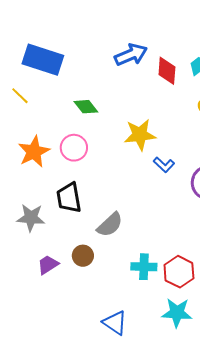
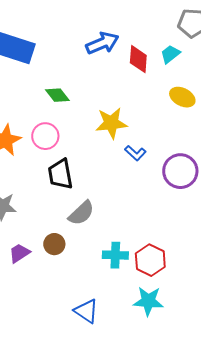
black trapezoid: (69, 198) -> (60, 174), moved

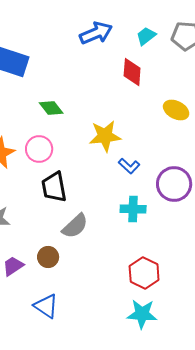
blue arrow: (102, 43) -> (96, 33), moved
cyan trapezoid: (170, 54) -> (146, 36), moved
cyan cross: (115, 255) -> (133, 209), moved
blue triangle: (86, 311) -> (46, 306), moved

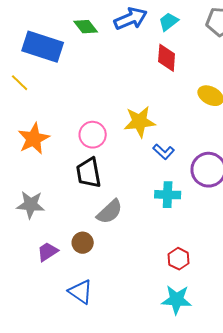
cyan trapezoid: (146, 36) -> (169, 22), moved
green diamond: (51, 108) -> (86, 27), moved
pink circle: (39, 149) -> (93, 135), moved
red hexagon: (144, 273) -> (179, 259), size x0.7

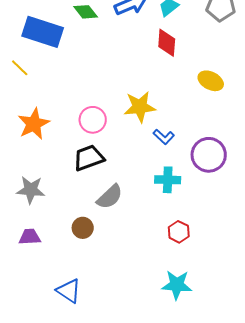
black trapezoid: (89, 173) -> (89, 158), turned 80
purple trapezoid: (48, 252) -> (30, 237), moved, turned 30
red hexagon: (179, 259) -> (179, 232), moved
blue triangle: (81, 292) -> (69, 291), moved

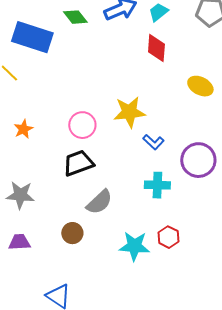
orange star: (34, 124) -> (23, 129), size x0.6
cyan star: (177, 285) -> (134, 246), moved

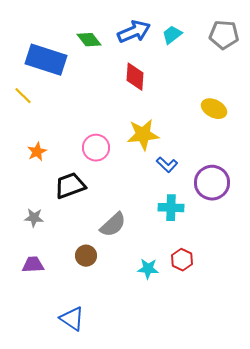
red diamond: (156, 48) -> (135, 77), moved
black trapezoid: (78, 163) -> (70, 186), moved
gray star: (20, 195) -> (34, 218), size x0.7
cyan star: (134, 246) -> (148, 269), size x0.7

